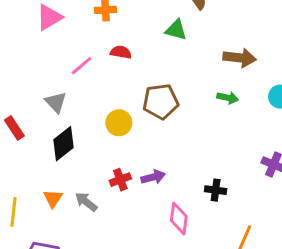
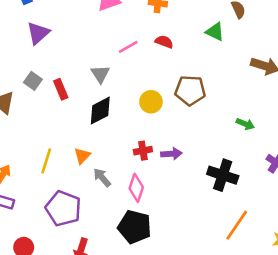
green arrow: (228, 98) -> (245, 124), moved
black cross: (216, 190) -> (223, 175), size x1.6
gray arrow: (86, 202) -> (102, 177), moved
pink diamond: (179, 218) -> (136, 188), moved

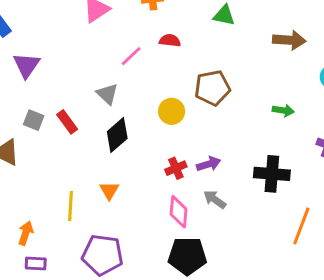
gray arrow: (102, 177) -> (215, 199), moved

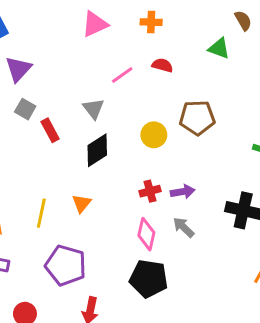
gray square: (34, 120) -> (25, 109), moved

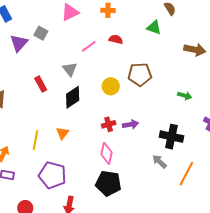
gray square: (25, 109) -> (41, 33), moved
gray arrow: (184, 227) -> (159, 162), moved

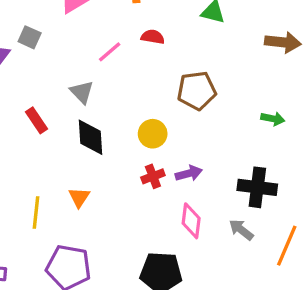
yellow circle: (111, 86) -> (153, 134), moved
black diamond: (73, 97) -> (90, 137), turned -55
pink diamond: (106, 153) -> (191, 221), moved

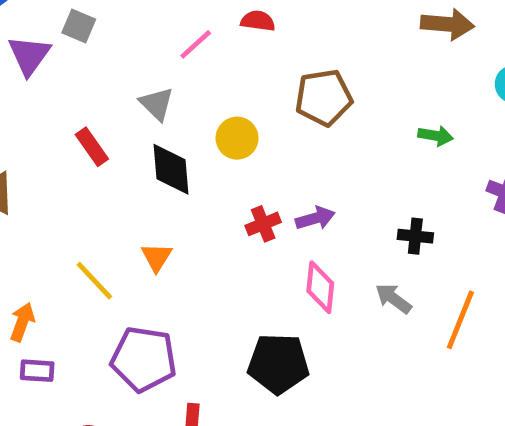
yellow circle: (153, 134) -> (237, 138), moved
black cross: (257, 187) -> (415, 236), size x0.6
yellow line: (36, 212) -> (94, 281), turned -48

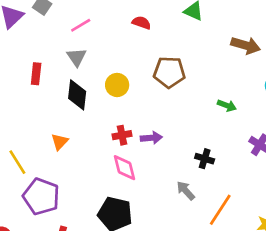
pink line: (196, 44) -> (81, 25), moved
red rectangle: (92, 147) -> (36, 74), turned 30
yellow line: (94, 281) -> (17, 162), moved
pink diamond: (320, 287) -> (124, 168), moved, turned -32

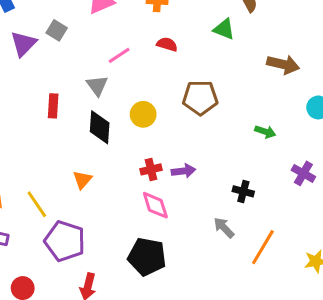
pink line: (81, 25) -> (119, 55), moved

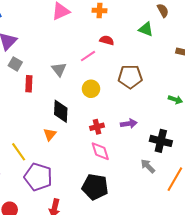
gray square: (57, 30) -> (15, 64), moved
pink line: (119, 55) -> (88, 56), moved
black diamond: (100, 127) -> (61, 111), moved
purple arrow: (184, 171) -> (129, 124), moved
black cross: (243, 191) -> (161, 141), size x1.5

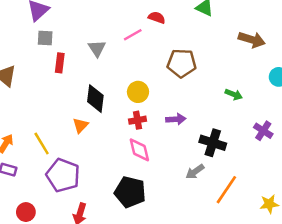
gray square: (15, 64) -> (45, 38), turned -32
yellow circle: (91, 89) -> (138, 92), moved
gray arrow: (148, 166) -> (195, 172), turned -84

